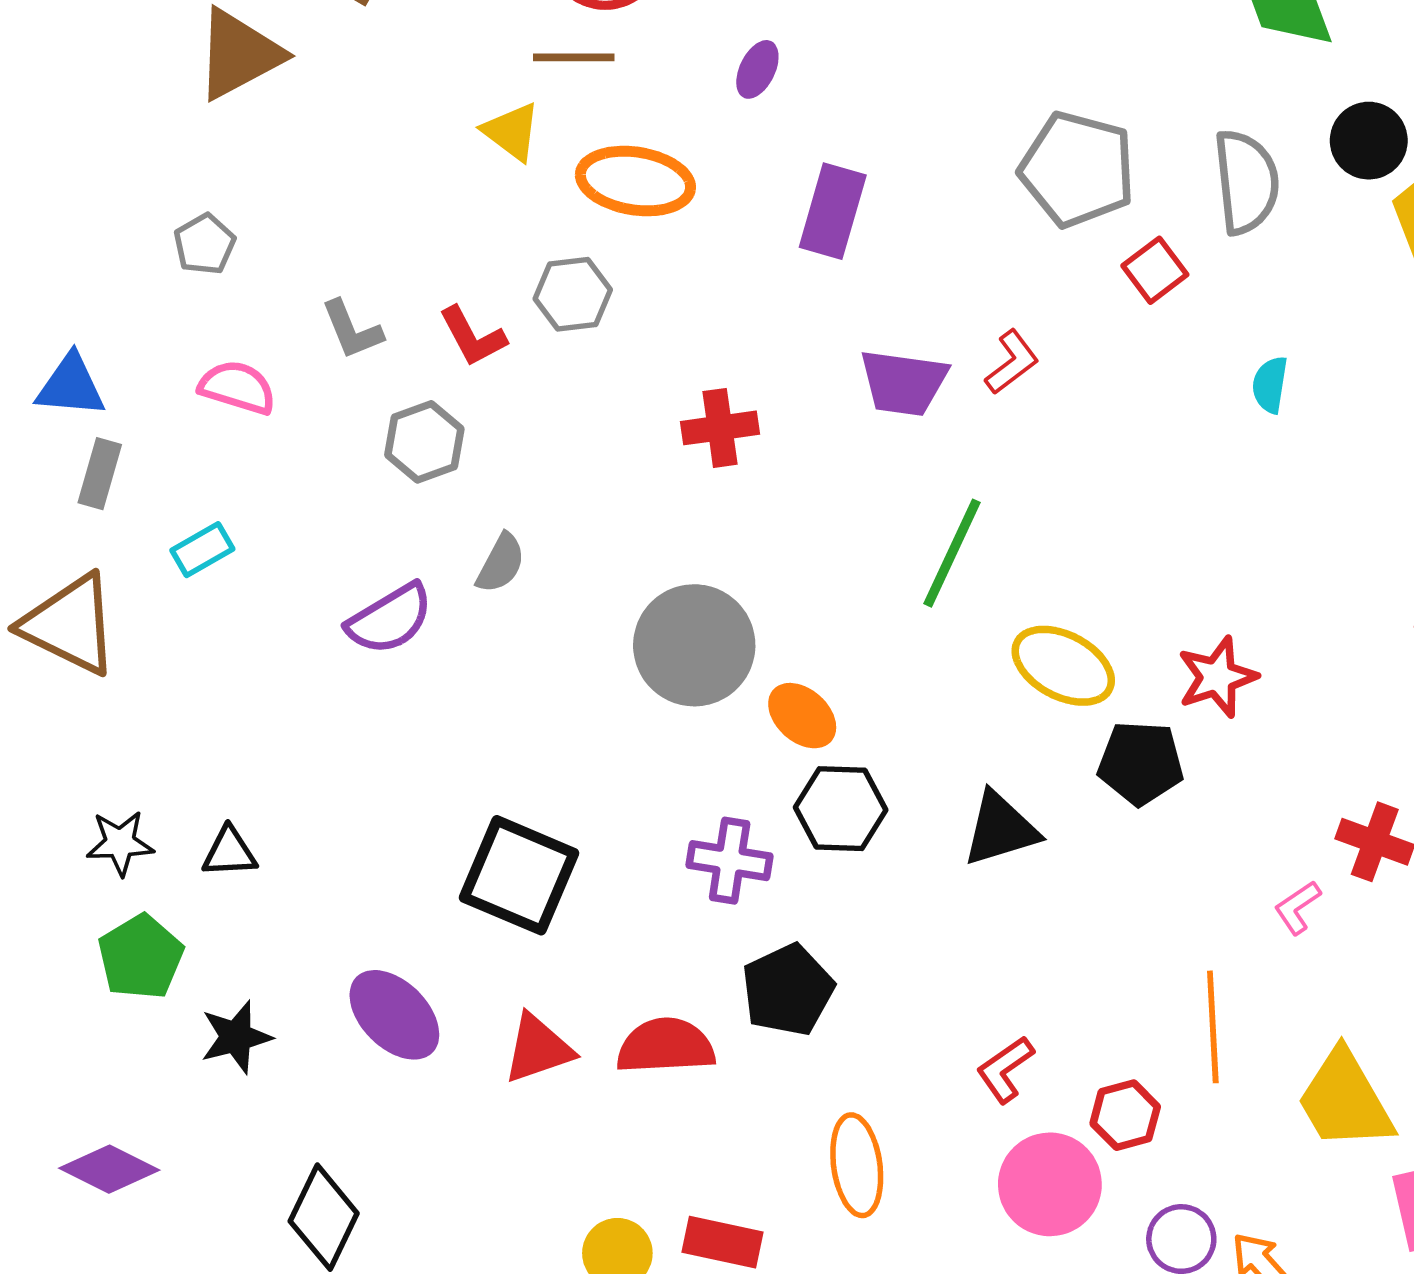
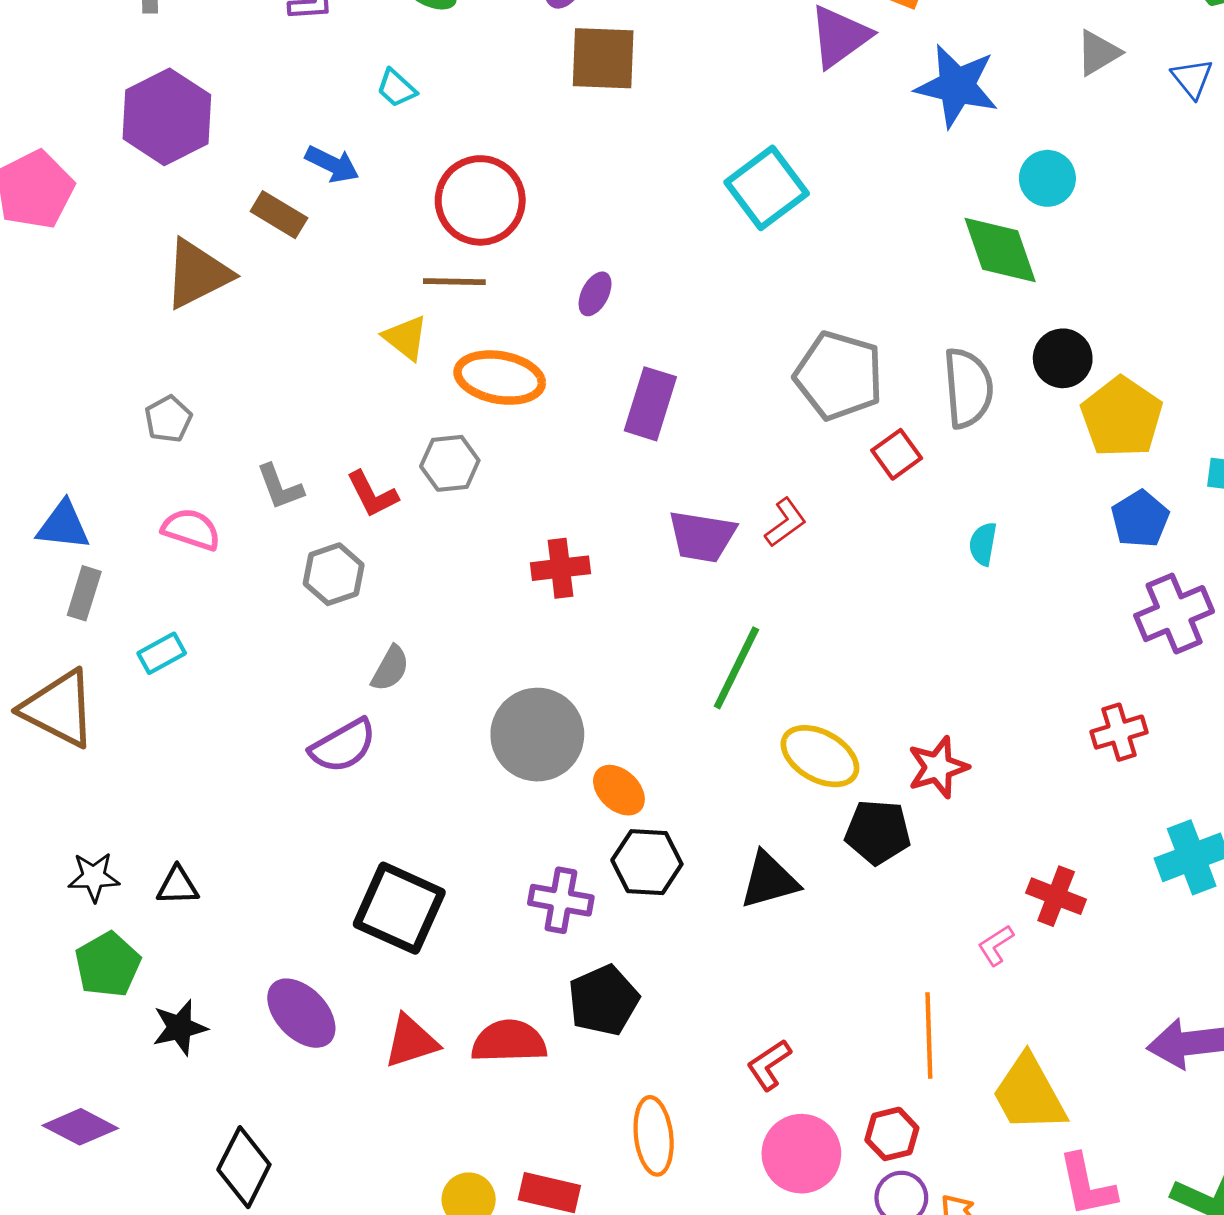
purple semicircle: (390, 619) -> (343, 746), moved
red hexagon: (1125, 1115) -> (892, 1134), moved

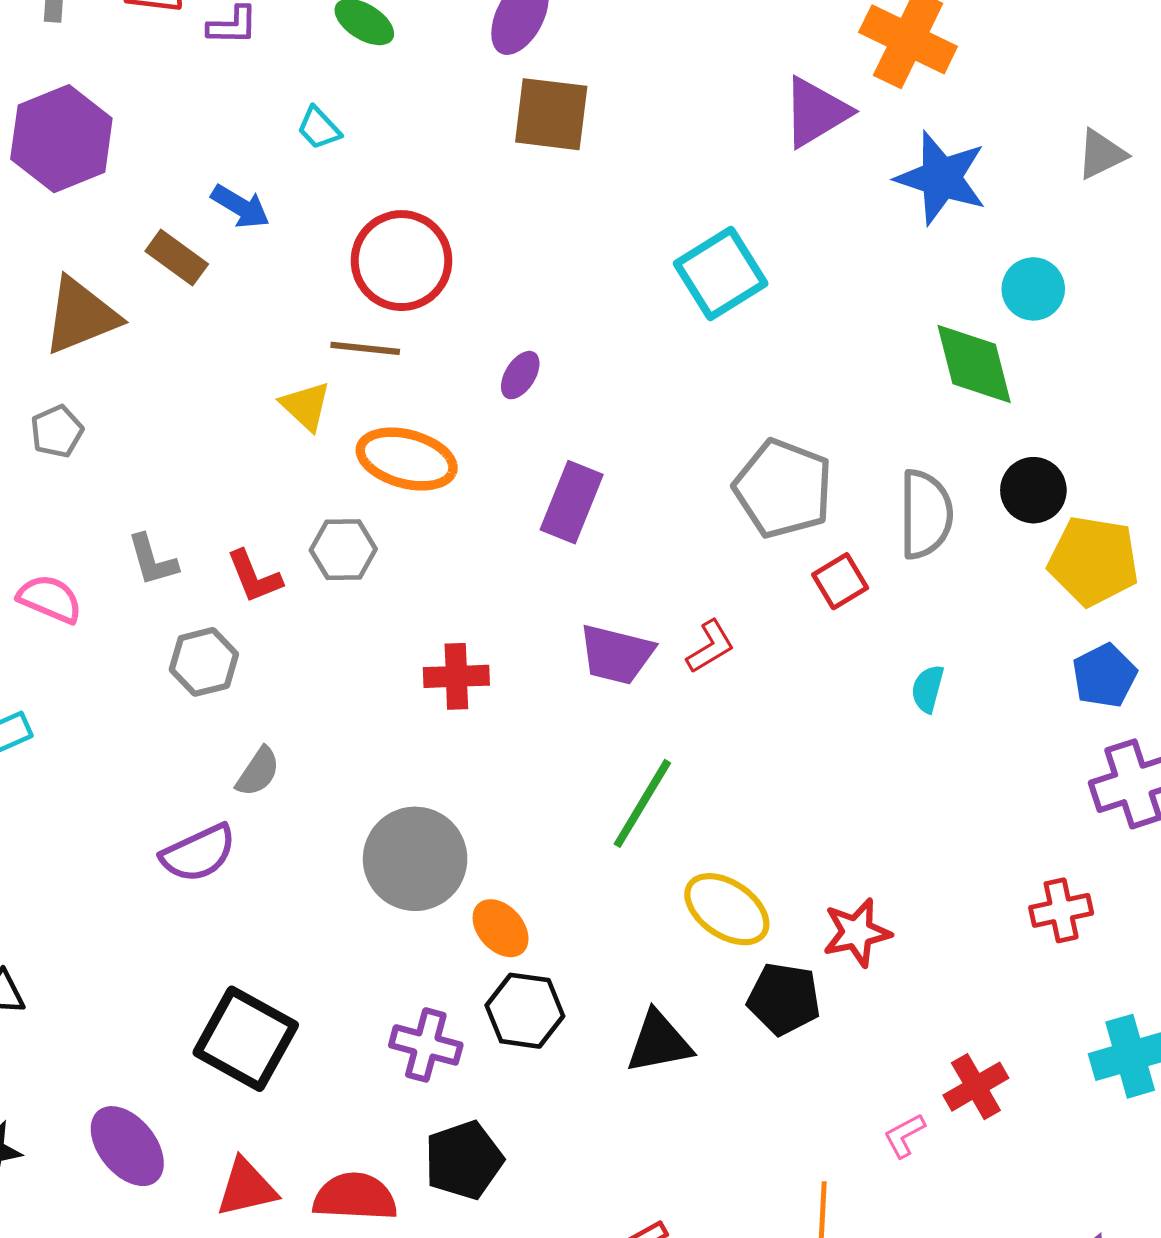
yellow pentagon: (1122, 417) -> (1093, 561), turned -30
gray pentagon: (168, 419) -> (57, 431), moved
red cross: (1056, 896) -> (976, 1087), turned 34

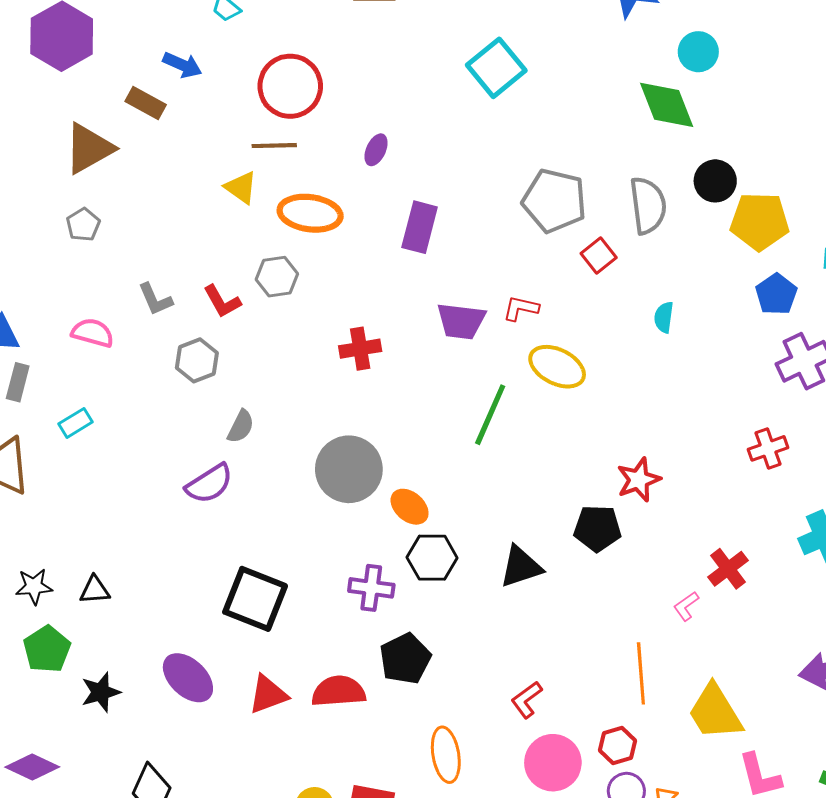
red L-shape: (710, 647) -> (521, 308), turned -129
yellow ellipse: (727, 909) -> (557, 367), moved

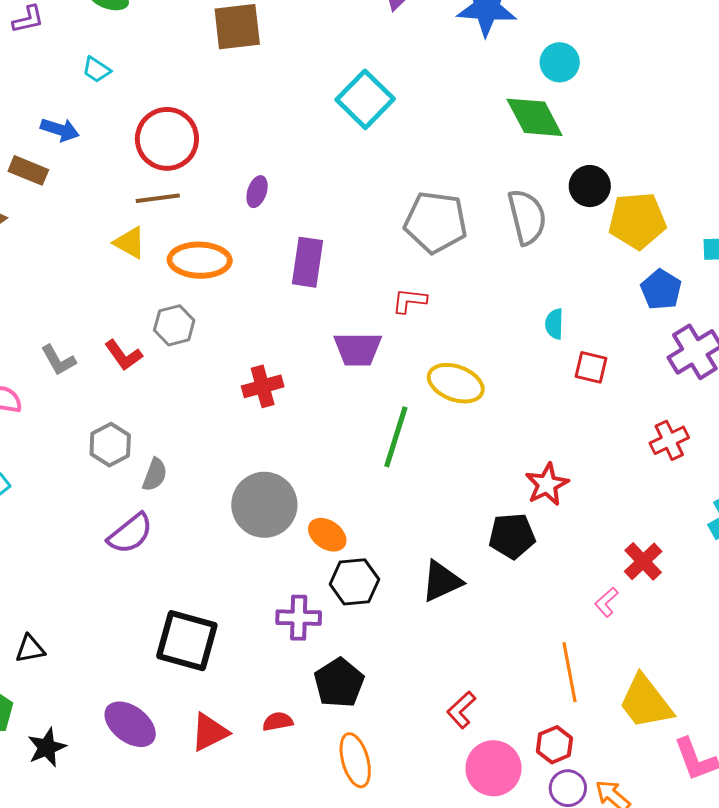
red square: (599, 256) -> (591, 367), moved, turned -32
red L-shape: (521, 308) -> (409, 301), moved
gray hexagon: (197, 360) -> (110, 445), moved
red semicircle: (338, 691) -> (278, 722), size x0.6
orange ellipse: (446, 755) -> (355, 760), moved

